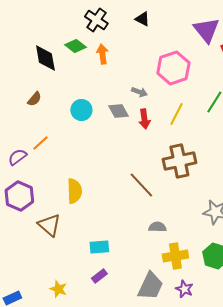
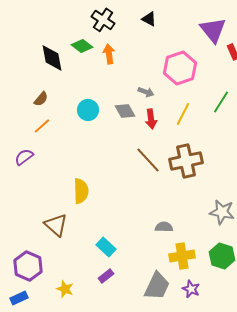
orange line: (40, 143) -> (42, 126), moved
brown line: (141, 185) -> (148, 160), moved
purple hexagon: (19, 196) -> (28, 266), moved
cyan rectangle: (99, 247) -> (106, 247), turned 48

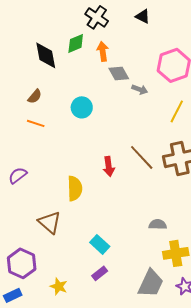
green diamond: (82, 46) -> (76, 43), turned -60
gray diamond: (125, 111) -> (119, 73), moved
red arrow: (151, 119) -> (109, 166), moved
orange line: (42, 126) -> (36, 123), turned 60
purple semicircle: (24, 157) -> (18, 175), moved

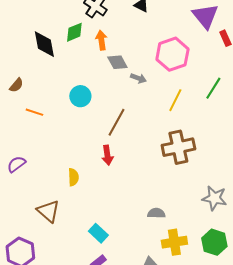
brown semicircle: (35, 96) -> (16, 85), moved
brown line: (142, 157) -> (116, 122), moved, turned 72
yellow semicircle: (75, 188) -> (73, 177), size x0.7

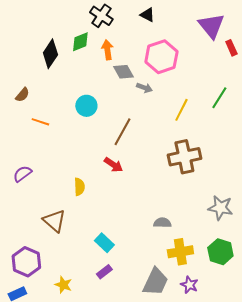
black diamond: (44, 44) -> (50, 54), turned 44
pink hexagon: (172, 54) -> (161, 57), moved
red arrow: (107, 155) -> (113, 165), turned -48

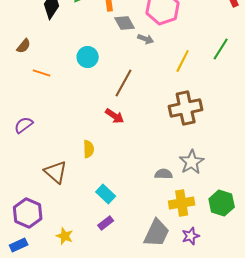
yellow semicircle: (79, 187) -> (89, 149), moved
gray star: (220, 208) -> (192, 162), moved, turned 30
purple star: (189, 285) -> (191, 236), turned 30

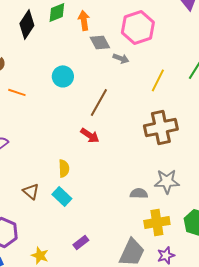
gray star: (192, 162) -> (167, 181), turned 30
brown triangle: (56, 172) -> (31, 191), size x0.7
cyan rectangle: (106, 194) -> (62, 196), moved

